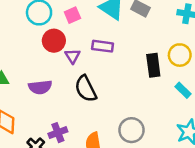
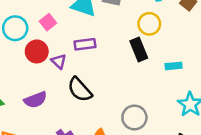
yellow circle: (180, 55) -> (149, 24), moved
cyan rectangle: (183, 90) -> (174, 66), turned -35

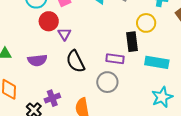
purple rectangle: (85, 44) -> (115, 59), moved
cyan rectangle: (174, 66) -> (157, 62), size x1.6
gray circle: (134, 117) -> (107, 82), moved

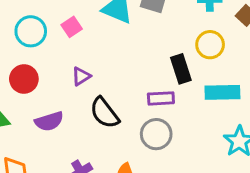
red circle: (49, 21) -> (24, 79), moved
yellow circle: (146, 23) -> (210, 45), moved
purple triangle: (64, 34) -> (81, 76), turned 40

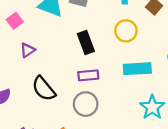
black rectangle: (181, 69) -> (86, 42), moved
purple triangle: (81, 76) -> (27, 50), moved

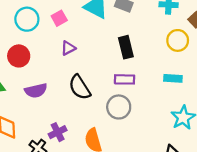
yellow circle: (126, 31) -> (178, 40), moved
cyan rectangle: (137, 69) -> (173, 78), size x0.7

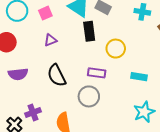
yellow circle: (178, 40) -> (116, 49), moved
black rectangle: (126, 47) -> (89, 31), moved

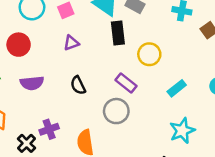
purple rectangle: (97, 73) -> (126, 83), turned 30
black semicircle: (57, 75) -> (78, 85), size x0.7
cyan rectangle: (139, 77) -> (177, 88), turned -49

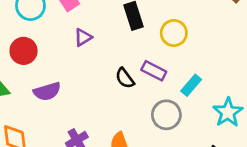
black semicircle: (78, 85) -> (125, 78), moved
cyan rectangle: (177, 88) -> (191, 85), moved
gray circle: (116, 111) -> (166, 115), moved

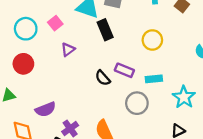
yellow circle: (174, 33) -> (152, 40), moved
cyan rectangle: (191, 85) -> (154, 79), turned 49
purple semicircle: (47, 91) -> (46, 109), moved

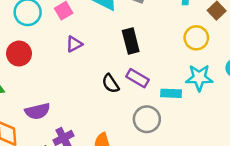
black rectangle: (105, 30) -> (131, 41), moved
yellow circle: (152, 40) -> (196, 38), moved
cyan star: (184, 97) -> (199, 78), moved, turned 30

